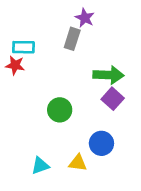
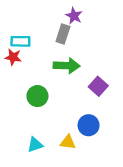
green arrow: (108, 75) -> (67, 66), moved
green circle: (60, 110) -> (37, 96), moved

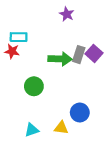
gray rectangle: (63, 34) -> (79, 55), moved
purple square: (98, 86) -> (94, 53), moved

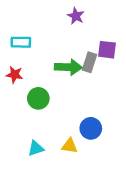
red star: (12, 51) -> (15, 75), moved
purple square: (94, 53) -> (107, 50), moved, turned -35

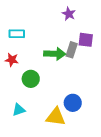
purple star: (76, 16) -> (69, 14), moved
yellow triangle: (70, 146) -> (56, 117), size x1.5
cyan triangle: (36, 148) -> (19, 110), moved

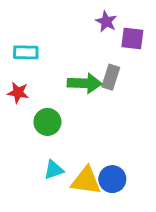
purple square: (86, 40) -> (132, 38), moved
blue circle: (73, 103) -> (112, 179), moved
cyan triangle: (19, 110) -> (54, 170), moved

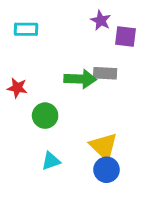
cyan rectangle: (26, 52) -> (26, 29), moved
gray rectangle: (111, 77) -> (105, 73), turned 75
yellow triangle: (86, 181) -> (104, 146), moved, turned 36

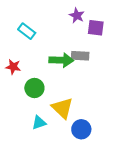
cyan rectangle: (26, 29) -> (27, 31), moved, turned 36
yellow triangle: (104, 146) -> (62, 108), moved

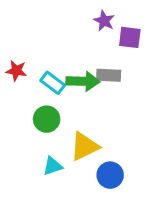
cyan rectangle: (27, 31) -> (53, 83), moved
red star: (13, 67) -> (16, 71), moved
yellow triangle: (62, 108) -> (84, 146), turned 50

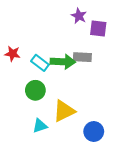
blue circle: (110, 175) -> (94, 132), moved

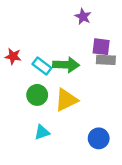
purple square: (98, 28) -> (101, 47), moved
gray rectangle: (82, 57) -> (106, 60), moved
yellow triangle: (64, 111) -> (66, 100), moved

